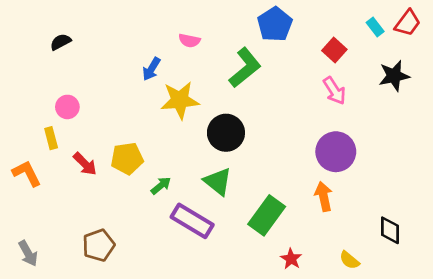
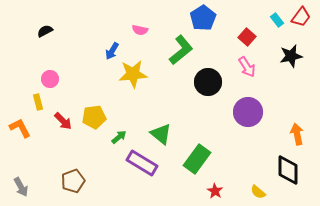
black circle: (226, 133) -> (208, 82), moved
orange arrow: (324, 196) -> (297, 134), moved
black diamond: (390, 230) -> (288, 170), size x1.4

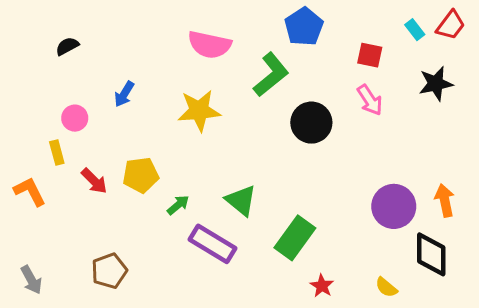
pink semicircle: (140, 30) -> (210, 45), size x1.8
red square: (247, 37) -> (370, 55), turned -30
blue arrow: (112, 51) -> (124, 94), moved
purple circle: (248, 112) -> (394, 206), moved

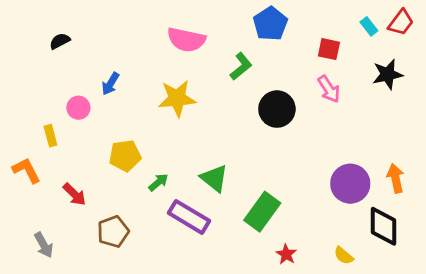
green L-shape: (271, 75) -> (241, 66), size x0.7
pink circle: (75, 118) -> (78, 108), moved
red arrow: (94, 181) -> (74, 194), moved
brown pentagon: (109, 271) -> (113, 232), moved
gray arrow: (31, 280) -> (44, 245), moved

